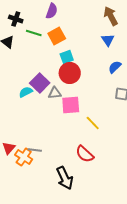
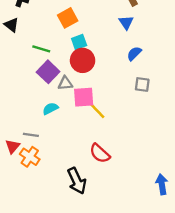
green line: (34, 33) -> (41, 49), moved
cyan semicircle: (26, 92) -> (50, 109), moved
yellow line: (93, 123) -> (97, 111), moved
gray line: (35, 150) -> (31, 135), moved

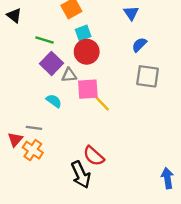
gray square: (142, 84) -> (148, 76), size x1.5
cyan semicircle: (50, 109) -> (54, 101), turned 63
red semicircle: (100, 153) -> (94, 156), moved

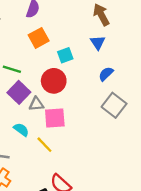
cyan square: (83, 33) -> (65, 55), moved
gray square: (148, 76) -> (114, 105), turned 30
yellow line: (102, 103) -> (44, 145), moved

